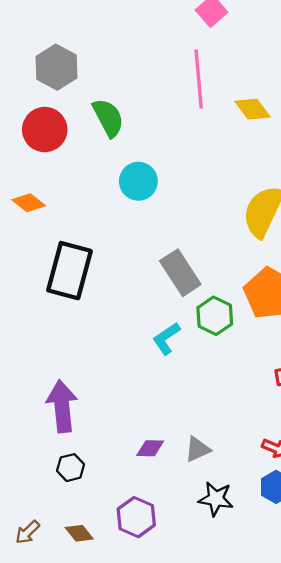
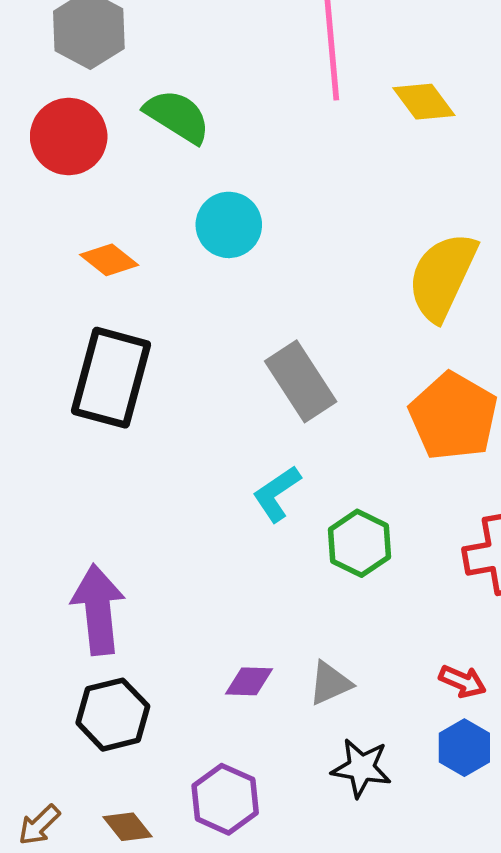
green semicircle: (108, 118) -> (177, 116), turned -30
orange diamond: (29, 203) -> (109, 260), moved
green hexagon: (215, 316) -> (359, 543), moved
black hexagon: (71, 468) -> (113, 715), size x1.5

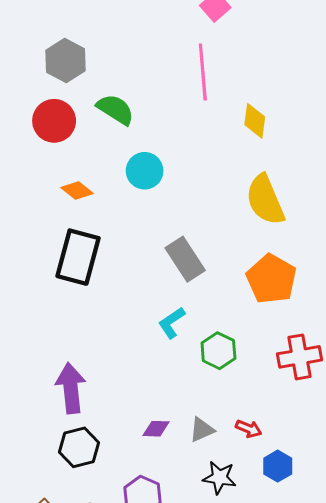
yellow diamond: (424, 102) -> (255, 121), moved, turned 44
yellow semicircle: (442, 276) -> (265, 200), turned -48
red arrow: (463, 681) -> (249, 429), moved

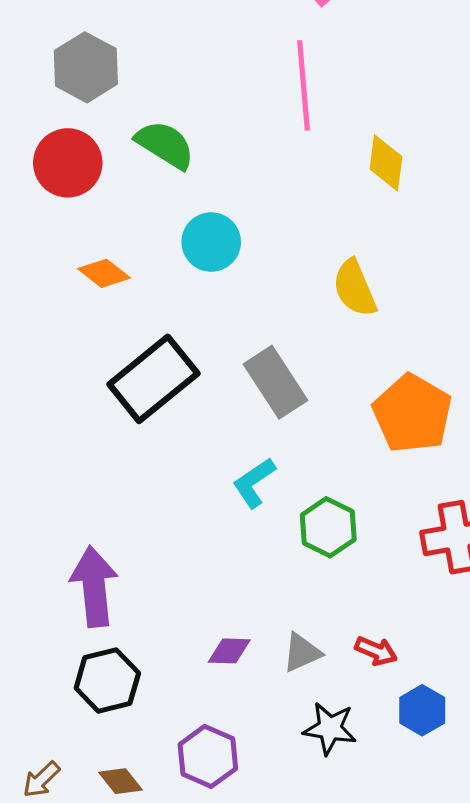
yellow semicircle: (265, 200) -> (355, 288), moved, size x0.7
black rectangle: (78, 257) -> (153, 379), moved, turned 36

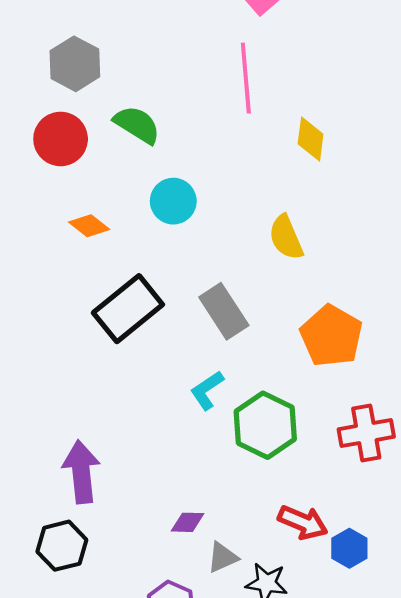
green hexagon: (328, 527) -> (265, 425), size x1.4
red arrow: (376, 651) -> (303, 522), size x1.5
gray triangle: (302, 653) -> (223, 557), moved
black hexagon: (107, 681) -> (62, 546), moved
blue hexagon: (422, 710) -> (349, 548), moved

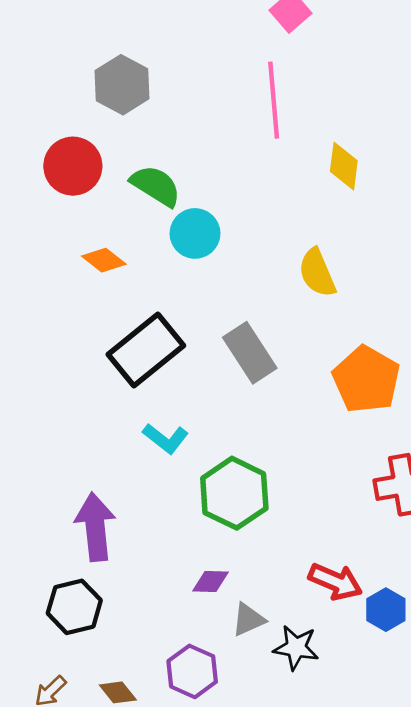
gray hexagon: (75, 64) -> (122, 85), moved
green semicircle: (137, 125) -> (156, 186), moved
cyan L-shape: (207, 390) -> (166, 438), moved, turned -108
green hexagon: (265, 425) -> (234, 493), moved

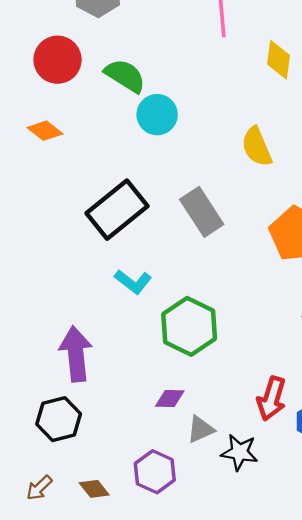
orange diamond: (104, 260) -> (45, 131), moved
red arrow: (335, 582) -> (272, 398), turned 84

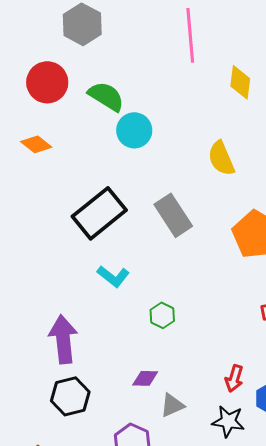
green hexagon: (189, 326) -> (162, 315), size x0.5
red arrow: (272, 398) -> (234, 378), size x0.7
black hexagon: (59, 419) -> (70, 396), moved
black star: (240, 452) -> (228, 421), moved

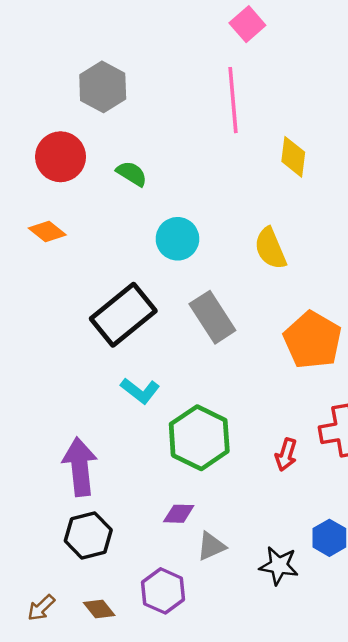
green semicircle: (106, 96) -> (132, 174), size x0.7
cyan circle: (134, 130) -> (177, 239), moved
green hexagon: (162, 315) -> (199, 438), size x2.0
red arrow: (234, 378) -> (286, 455), moved

